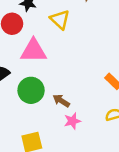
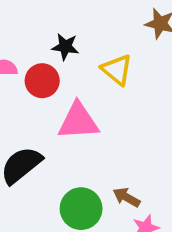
green circle: (31, 90) -> (81, 209), moved

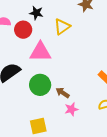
yellow triangle: (117, 70) -> (62, 27), turned 42
green circle: (81, 209) -> (40, 85), moved

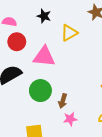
red circle: (23, 30) -> (17, 42), moved
brown arrow: (63, 93) -> (63, 101), turned -112

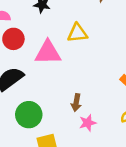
yellow triangle: (69, 33) -> (77, 33), moved, turned 30
green circle: (40, 91) -> (29, 115), moved

